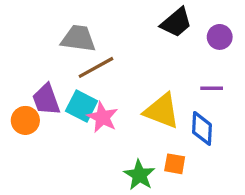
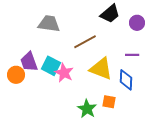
brown line: (96, 67) -> (85, 42), moved

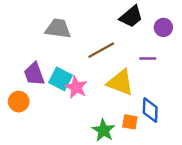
purple line: (132, 55) -> (148, 58), moved
orange circle: (16, 75) -> (19, 102), moved
blue diamond: (126, 80) -> (150, 110), moved

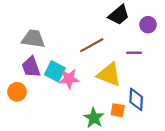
gray trapezoid: (58, 29) -> (33, 39), moved
pink star: (76, 87) -> (69, 79), turned -30

